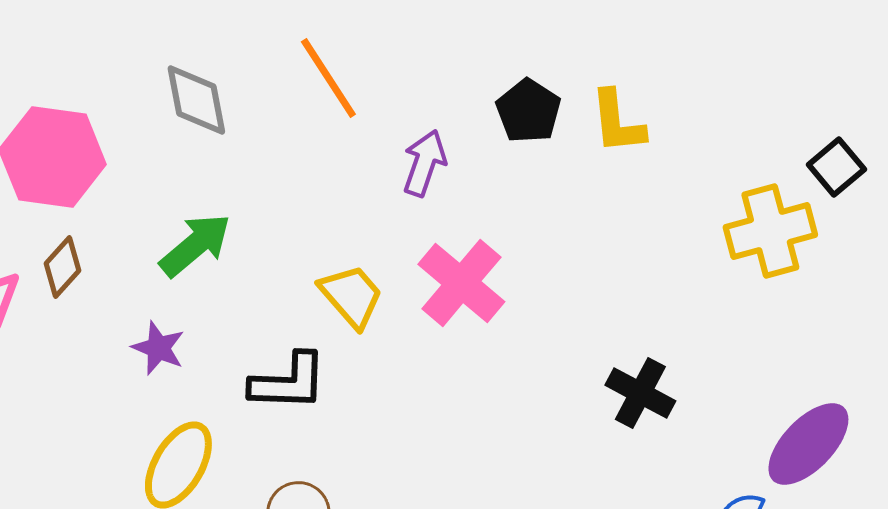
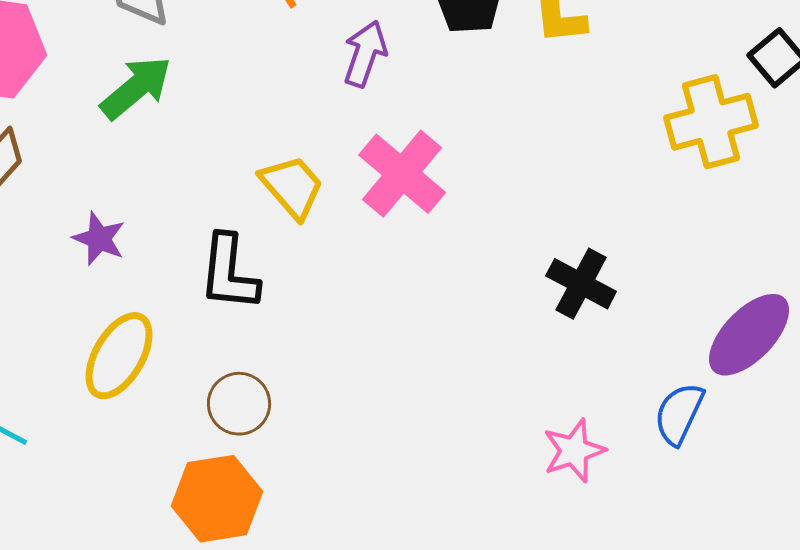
green arrow: (195, 245) -> (136, 88), moved
black L-shape: (288, 382) -> (229, 273), turned 94

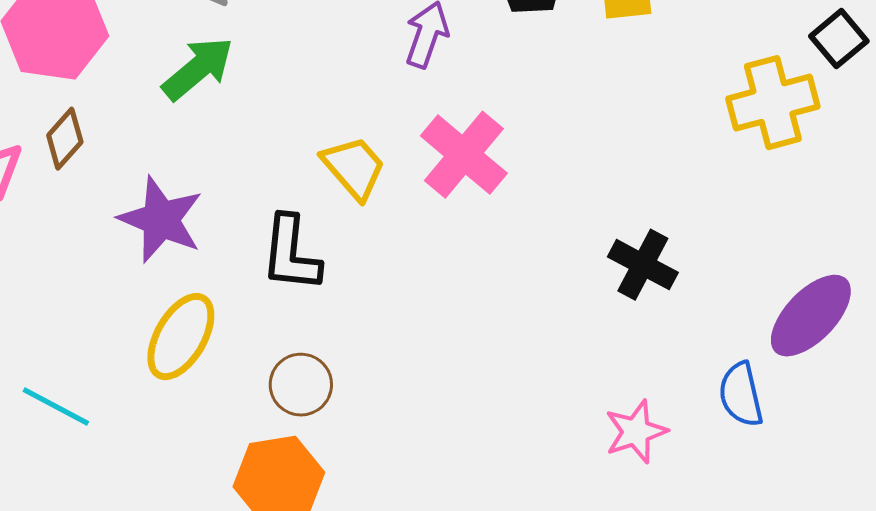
purple star: (99, 239) -> (161, 220), size x1.6
blue semicircle: (679, 414) -> (741, 395), turned -38

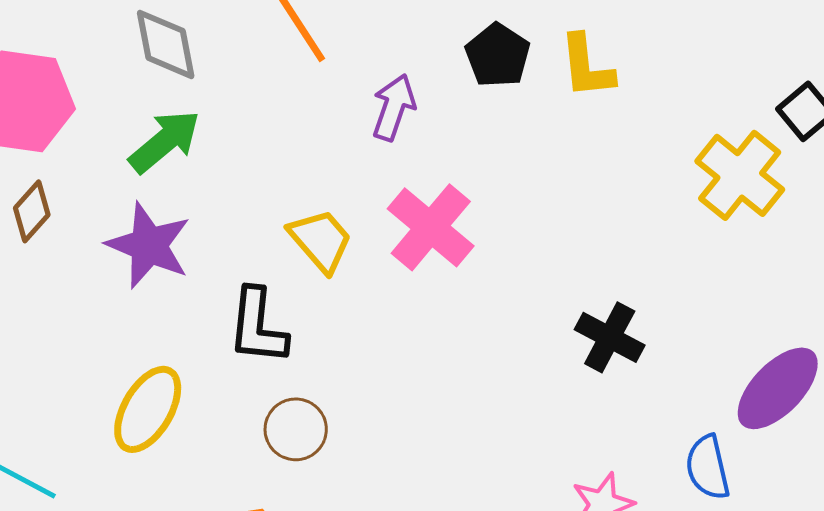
yellow cross: (773, 103) -> (740, 175), turned -36
purple star: (161, 220) -> (149, 245), moved
brown circle: (301, 385) -> (296, 429), moved

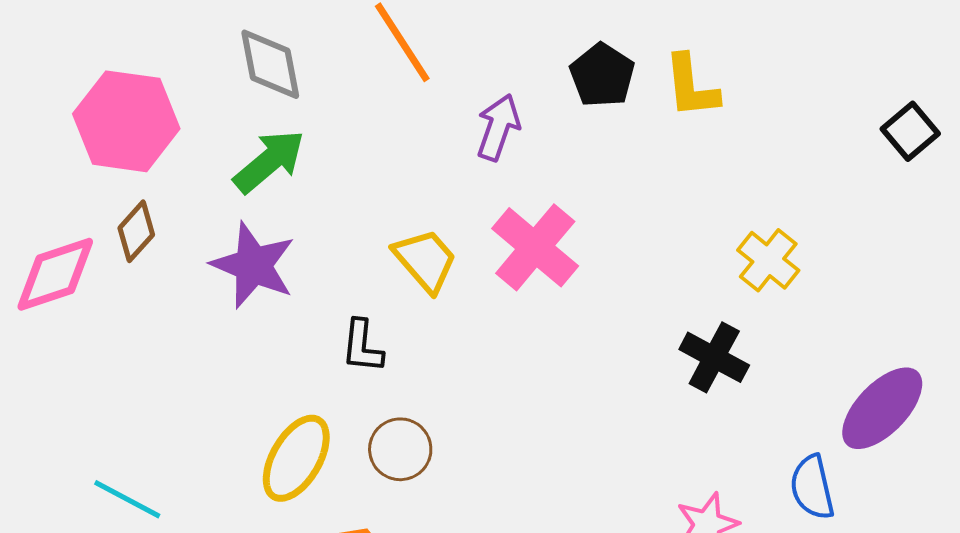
yellow cross: (740, 175) -> (768, 260), moved, size x0.7
black L-shape: (258, 326) -> (362, 346), size x0.7
yellow ellipse: (148, 409) -> (296, 458), moved

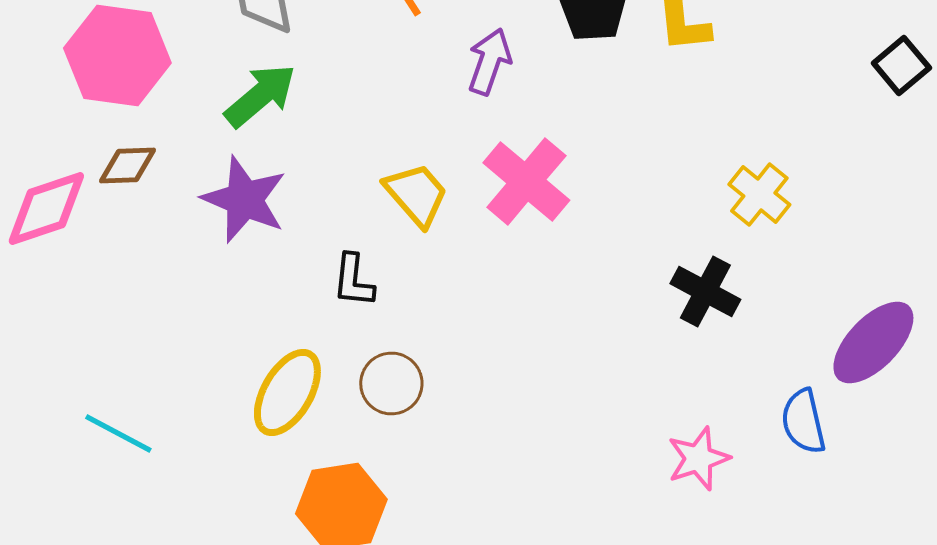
brown diamond: (136, 231) -> (127, 166), turned 46

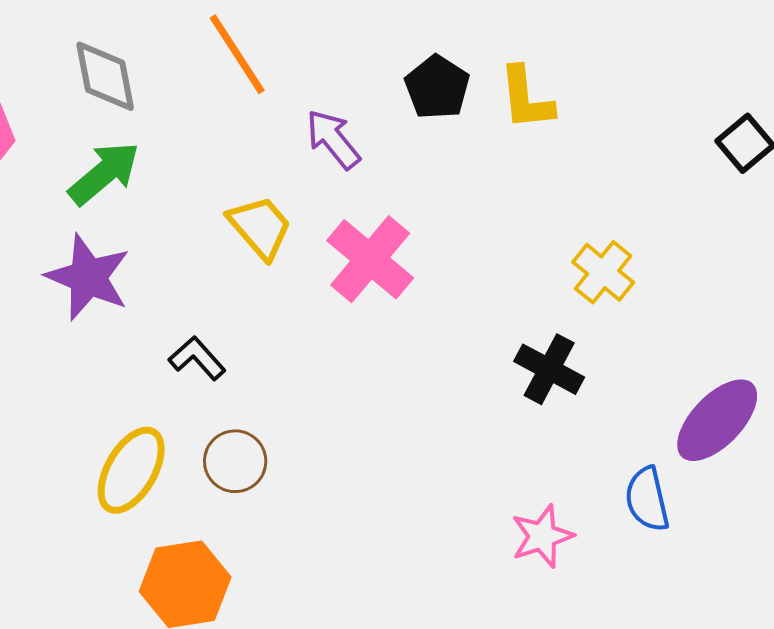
purple arrow: (489, 62) -> (333, 139), turned -58
yellow trapezoid: (416, 194) -> (260, 227), moved
black L-shape: (353, 280) -> (197, 358), turned 132

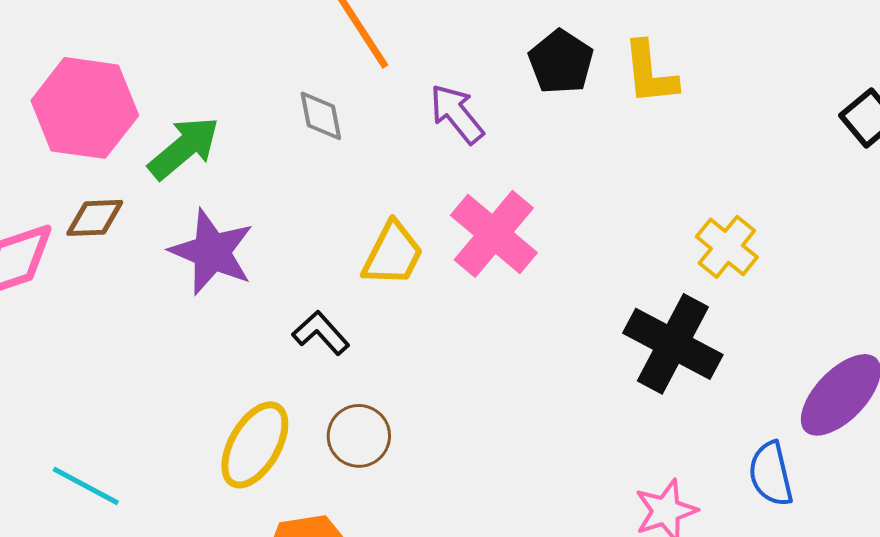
gray diamond: (105, 76) -> (321, 116), moved, size x0.7
green arrow: (104, 173) -> (184, 148), moved
yellow trapezoid: (260, 227) -> (393, 254), moved, turned 68
black cross: (549, 369) -> (673, 344), size x1.4

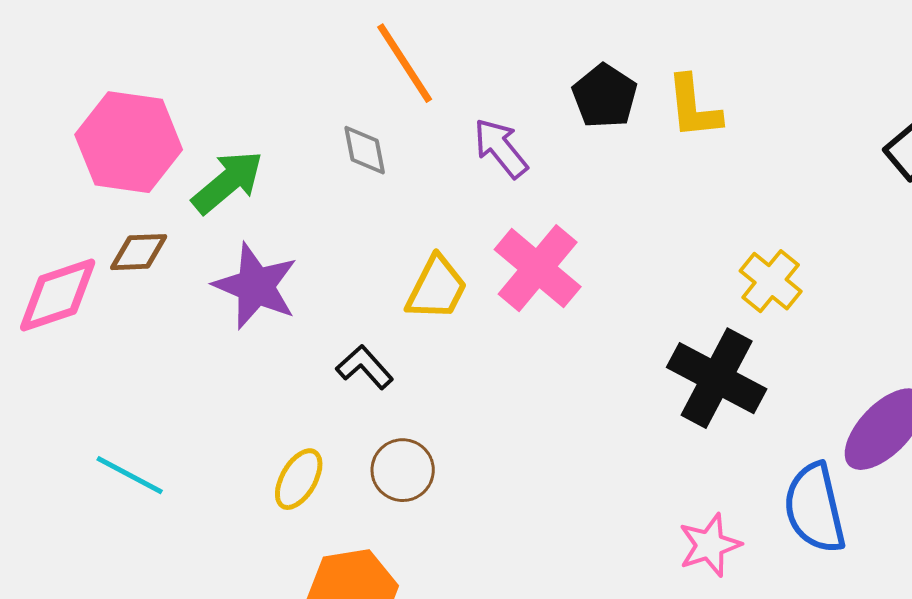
yellow ellipse: (255, 445) -> (299, 479), size x0.7
blue semicircle: (771, 474) -> (815, 508), size x1.4
cyan line: (86, 486) -> (130, 475), moved

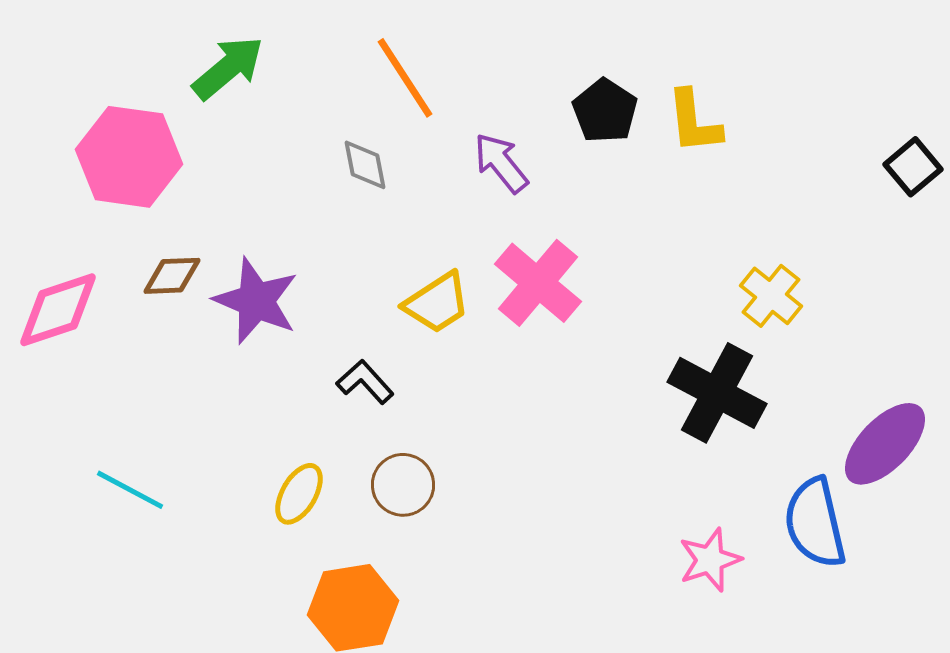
green arrow: (228, 182) -> (228, 68), moved
brown diamond: (139, 252) -> (172, 276), moved
yellow trapezoid: (437, 288) -> (437, 303), turned 30

